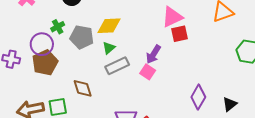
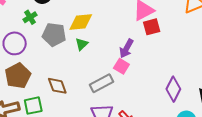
green cross: (58, 27) -> (30, 17), moved
brown pentagon: (45, 63) -> (18, 76), moved
gray rectangle: (117, 66) -> (102, 83), moved

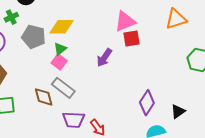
pink square: (121, 66) -> (59, 62), moved
gray rectangle: (102, 83) -> (63, 88), moved, turned 60
brown diamond: (57, 86) -> (44, 97), moved

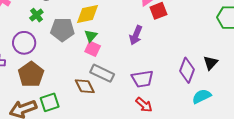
black triangle: (178, 111) -> (211, 63), moved
purple trapezoid: (74, 120) -> (142, 79), moved

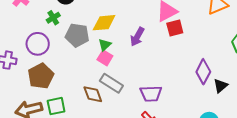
purple arrow: (136, 35) -> (137, 37), moved
purple diamond: (187, 70) -> (203, 72), moved

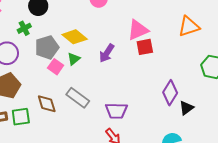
yellow diamond: (104, 23) -> (75, 37), turned 40
gray pentagon: (77, 35) -> (47, 47), turned -30
pink square: (105, 58) -> (56, 67), moved
brown diamond: (93, 94) -> (47, 104), moved

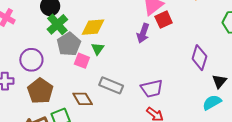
green cross: (24, 28) -> (57, 24), moved, size x1.5
yellow diamond: (75, 37) -> (93, 27), turned -30
purple arrow: (107, 53) -> (143, 33), moved
black triangle: (186, 108) -> (219, 81), moved

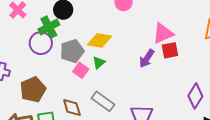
green cross: (57, 24) -> (49, 27), moved
purple circle: (31, 60) -> (41, 43), moved

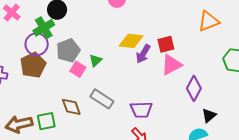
pink triangle: (163, 33) -> (171, 65), moved
yellow diamond: (100, 40) -> (131, 41), moved
brown pentagon: (33, 90) -> (33, 65), moved

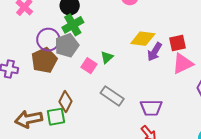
green cross: (44, 28) -> (73, 25), moved
gray pentagon: (68, 51) -> (67, 45), moved
brown diamond: (71, 107) -> (65, 101), moved, turned 45

